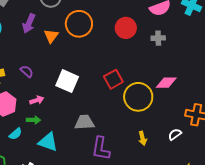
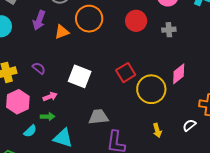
orange triangle: (51, 36) -> (62, 32), turned 35
pink diamond: (166, 83) -> (179, 74), turned -35

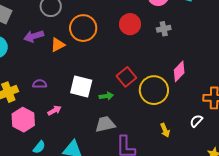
purple arrow: (39, 20) -> (34, 36), turned 60
purple semicircle: (39, 68) -> (40, 84), turned -32
green arrow: (48, 117) -> (106, 96), moved

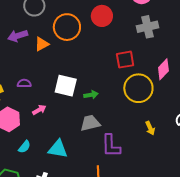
red circle: (130, 24) -> (102, 16), moved
gray cross: (164, 29) -> (147, 27), size x1.5
red square: (126, 77) -> (125, 60), moved, turned 30

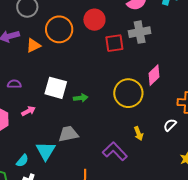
red square: (125, 60) -> (114, 43), moved
gray trapezoid: (90, 123) -> (68, 134), moved
purple L-shape: (111, 146) -> (115, 151), moved, turned 135
cyan semicircle: (24, 147) -> (22, 161), moved
cyan triangle: (58, 149) -> (46, 151), turned 50

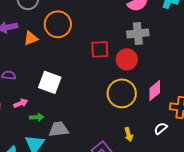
red circle: (94, 20) -> (127, 59), moved
red square: (114, 43) -> (100, 49), moved
pink diamond: (154, 75) -> (155, 90), moved
green arrow: (81, 98) -> (37, 117), moved

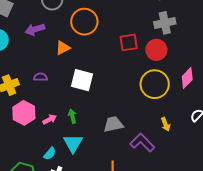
orange triangle: (31, 38) -> (63, 48), moved
pink arrow: (21, 103) -> (50, 119), moved
green arrow: (37, 117) -> (72, 116), turned -96
gray trapezoid: (59, 129) -> (113, 124), moved

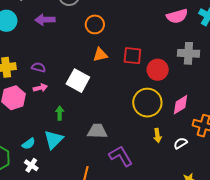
orange circle: (84, 22) -> (95, 24), size x0.7
gray cross: (165, 23) -> (188, 53), moved
orange triangle: (63, 48) -> (100, 55), moved
pink arrow: (50, 119) -> (40, 88), moved
yellow arrow: (166, 124) -> (157, 135), moved

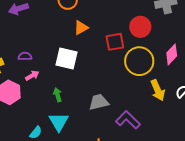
red square: (132, 56) -> (115, 42), moved
yellow arrow: (157, 135) -> (158, 90), size x1.5

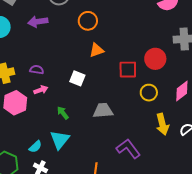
white square: (66, 59) -> (77, 78), size x0.7
yellow circle: (139, 61) -> (149, 93), size x0.6
green arrow: (58, 95) -> (63, 113), turned -32
gray trapezoid: (99, 102) -> (103, 111), moved

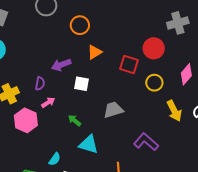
purple arrow: (38, 22) -> (61, 65), moved
purple semicircle: (37, 70) -> (40, 84), turned 104
red square: (128, 70) -> (129, 65), turned 30
cyan triangle: (60, 140) -> (89, 144), moved, turned -40

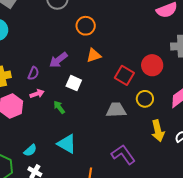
purple arrow: (61, 65) -> (58, 60), turned -30
gray trapezoid: (113, 110) -> (116, 110), moved
green arrow: (74, 120) -> (59, 107), moved

